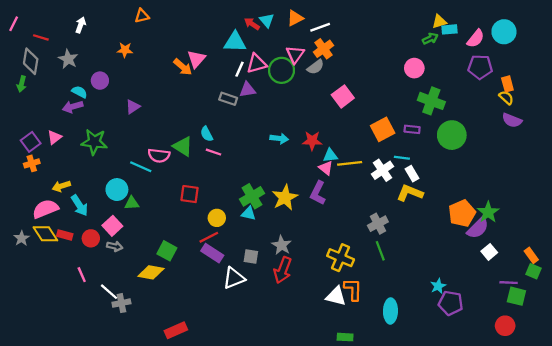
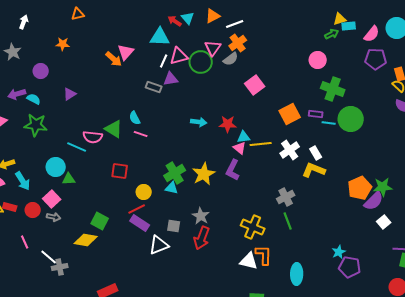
cyan semicircle: (79, 92) -> (34, 99), moved
cyan line: (402, 158) -> (329, 123), moved
green star: (488, 212) -> (383, 187), turned 30

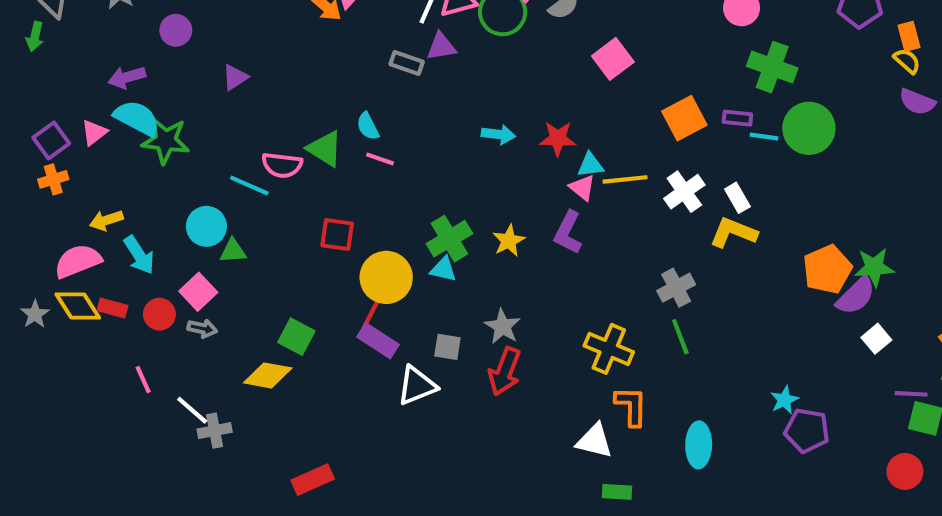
cyan semicircle: (34, 99) -> (137, 118), moved, size x1.6
yellow star: (204, 174) -> (509, 241), size x0.7
yellow circle: (144, 192) -> (386, 277), size x1.6
red line: (137, 209) -> (372, 312), turned -36
white triangle: (249, 261) -> (594, 441), moved

